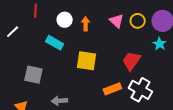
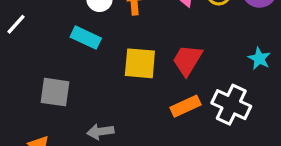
cyan star: (160, 44) -> (259, 58), moved
red trapezoid: (131, 61) -> (187, 60), moved

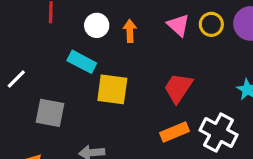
white line: (16, 24) -> (16, 79), moved
yellow square: (140, 63) -> (112, 89), moved

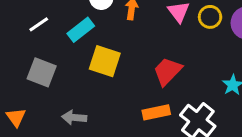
cyan rectangle: (82, 62) -> (81, 30), turned -76
white line: (16, 79) -> (39, 24), moved

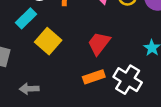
yellow square: (105, 61) -> (48, 41), turned 30

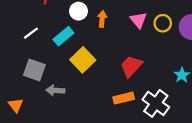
gray arrow: (29, 89) -> (55, 90), moved

